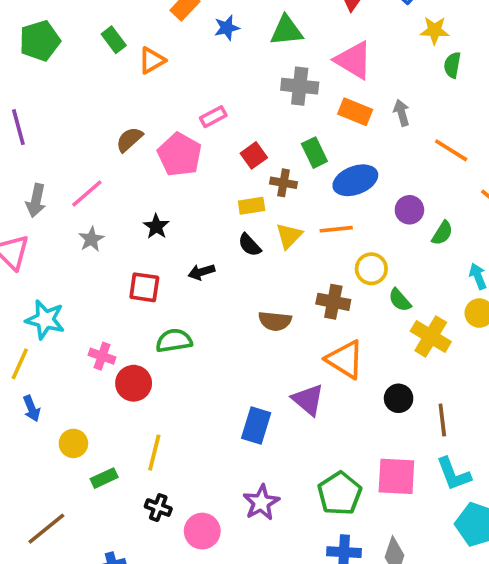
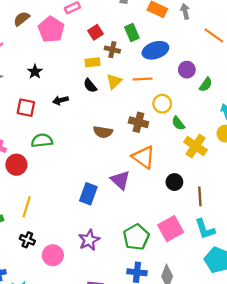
pink square: (396, 476) -> (171, 229), turned -35

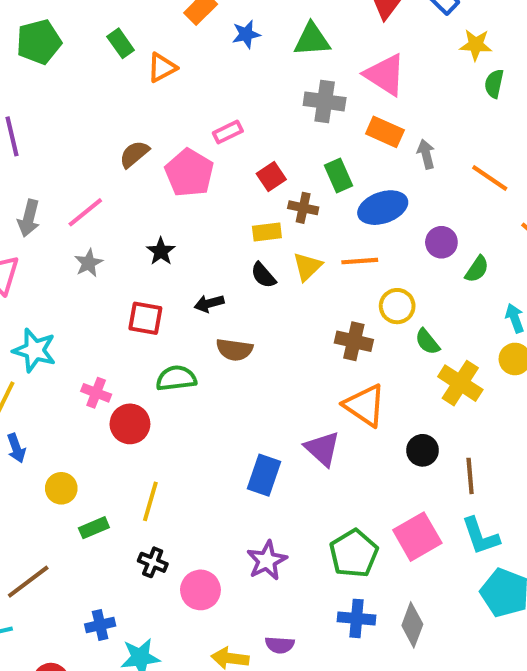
gray arrow: (185, 11) -> (426, 154), moved
brown semicircle: (103, 132) -> (234, 350), moved

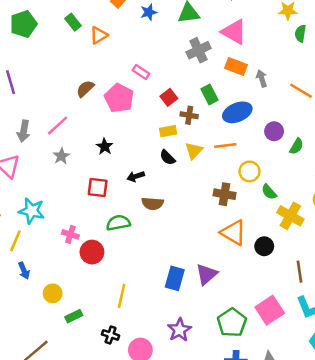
gray cross: (325, 101) -> (198, 50), turned -30
pink rectangle: (228, 132) -> (141, 72), turned 63
purple triangle: (322, 449) -> (207, 274), moved, turned 40
black circle: (423, 450) -> (264, 246), moved
yellow line: (150, 501) -> (122, 296), moved

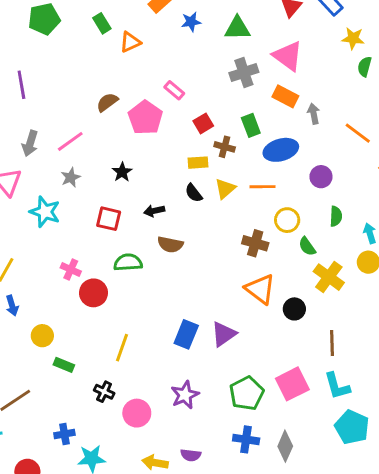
green semicircle: (296, 146) -> (336, 216), moved, turned -35
cyan star: (32, 211) -> (45, 212), moved
green rectangle: (74, 316) -> (64, 365), turned 42

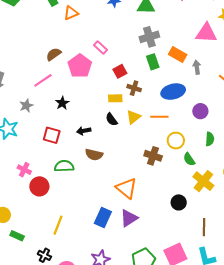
pink triangle: (288, 56) -> (206, 33), moved, turned -35
green rectangle: (251, 125) -> (153, 62), moved
pink line: (70, 141) -> (43, 80), moved
orange triangle: (260, 289) -> (126, 188), moved

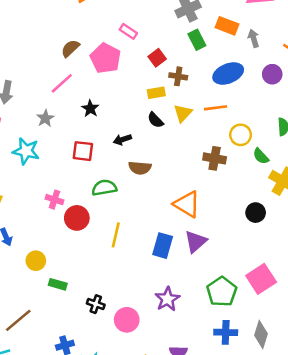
purple circle: (200, 111) -> (272, 74), moved
yellow line: (58, 225) -> (116, 235), moved

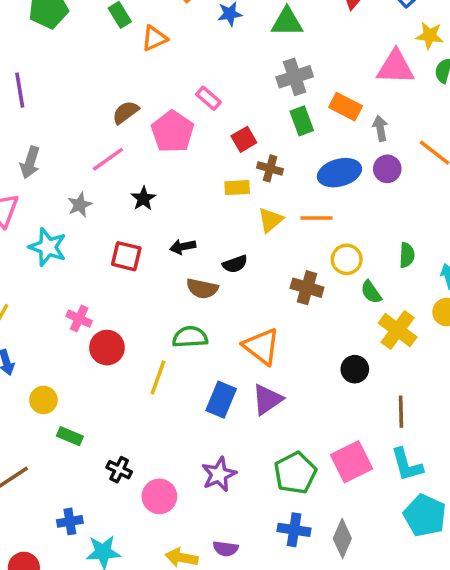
purple circle: (272, 74) -> (387, 169), moved
black semicircle: (155, 120) -> (235, 264), moved, turned -72
green semicircle: (104, 188) -> (190, 337), moved

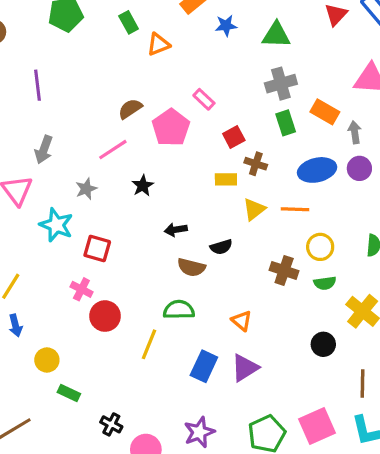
red square: (126, 256) -> (97, 248), moved
green semicircle: (371, 292) -> (325, 283), moved, turned -65
orange triangle: (261, 346) -> (242, 321), size x0.6

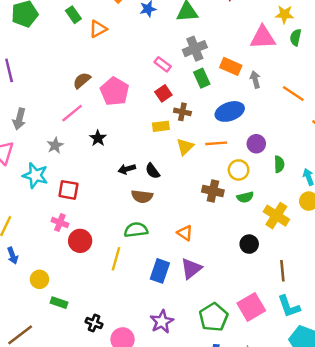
pink rectangle: (204, 99) -> (163, 64), moved
purple circle: (359, 168) -> (256, 144), moved
black semicircle: (221, 247) -> (153, 171), moved, turned 77

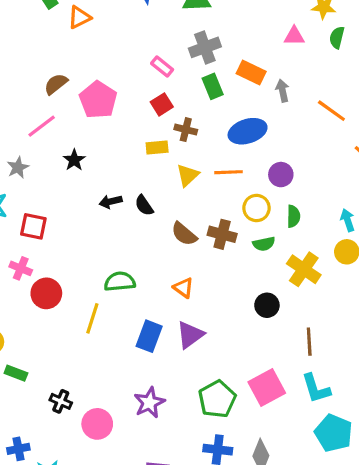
pink triangle: (263, 37) -> (294, 36), size x0.6
green semicircle: (279, 164) -> (293, 216), moved
brown semicircle: (142, 196) -> (184, 234), moved, turned 30

